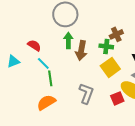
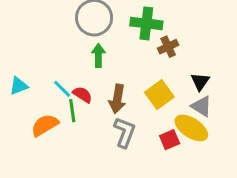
red semicircle: (34, 45) -> (82, 95), moved
green cross: (106, 46) -> (146, 23), moved, size x1.5
brown arrow: (81, 50) -> (117, 99), moved
orange semicircle: (46, 102) -> (45, 125), moved

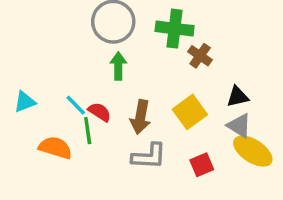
brown cross: (168, 47) -> (200, 56), turned -30
black triangle: (200, 82) -> (237, 97), turned 42
orange semicircle: (45, 125) -> (55, 148), turned 48
yellow ellipse: (191, 128) -> (253, 151), moved
gray L-shape: (125, 132) -> (149, 156), turned 72

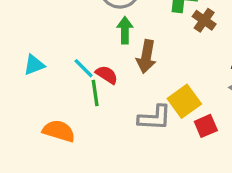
yellow square: (190, 112) -> (184, 101), moved
brown arrow: (140, 117) -> (146, 57), moved
orange semicircle: (55, 148) -> (59, 131), moved

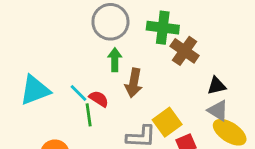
brown cross: (204, 20) -> (185, 51), size x1.4
cyan triangle: (34, 65) -> (35, 90), size x1.6

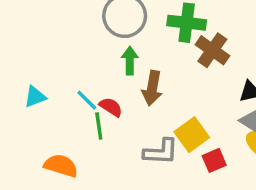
cyan triangle: (35, 90) -> (35, 97), size x0.6

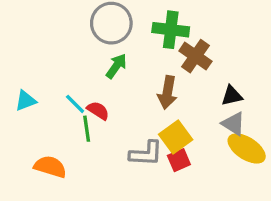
green arrow: (130, 61) -> (116, 66), turned 35
brown arrow: (152, 88) -> (167, 92), moved
red square: (214, 160) -> (179, 160), moved

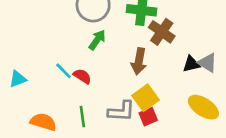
cyan triangle: (26, 101) -> (18, 79), moved
gray triangle: (233, 124) -> (207, 63), moved
green line: (87, 129) -> (82, 117), moved

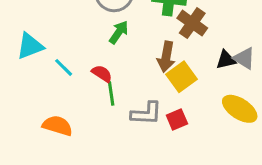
cyan line: (64, 71) -> (64, 67), moved
cyan triangle: (18, 79) -> (30, 46), moved, size x1.4
yellow square: (146, 98) -> (181, 77), moved
green line: (82, 117) -> (111, 93), moved

